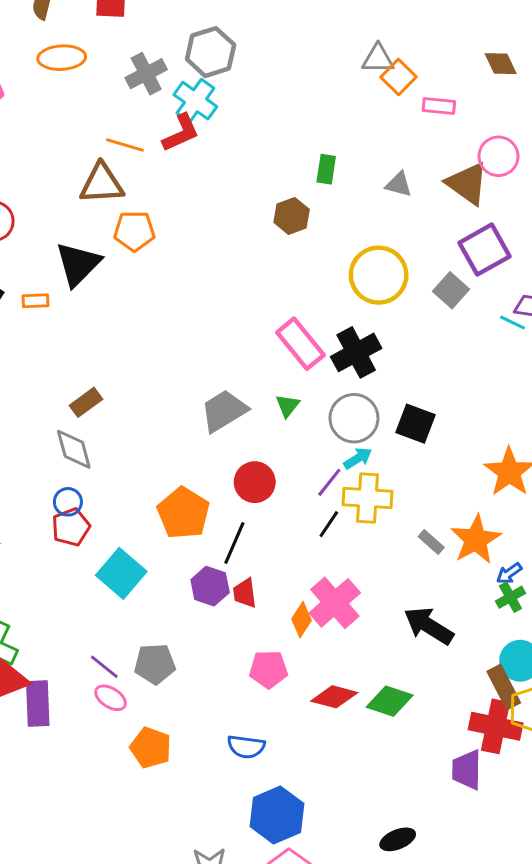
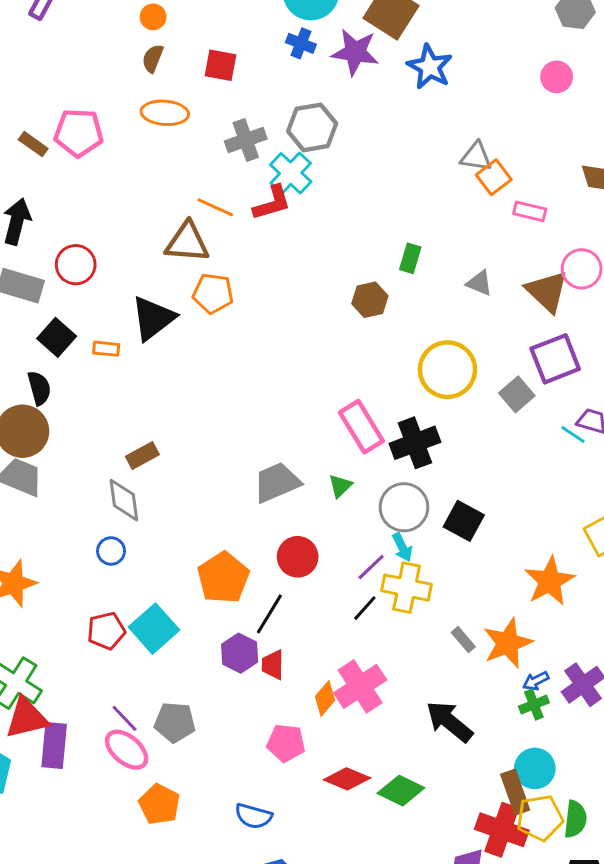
cyan arrow: (358, 458) -> (402, 547), turned 88
red pentagon: (71, 527) -> (106, 631), moved
pink ellipse: (111, 698) -> (127, 750), size x1.4

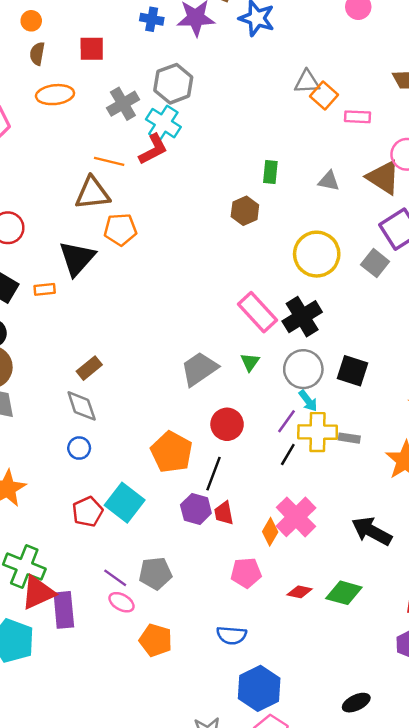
gray rectangle: (463, 640) -> (349, 438), moved, turned -30
pink ellipse: (127, 750) -> (122, 602), size x0.7
red diamond: (347, 779) -> (300, 592), size x0.7

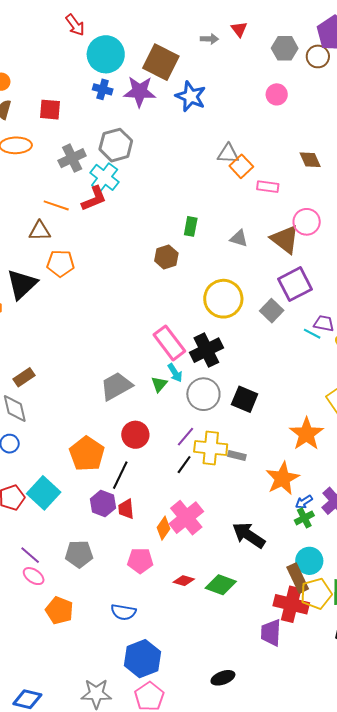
brown triangle: (92, 193) -> (40, 231), size x0.7
cyan arrow: (308, 401) -> (175, 373), moved
gray pentagon: (155, 573) -> (79, 554), moved

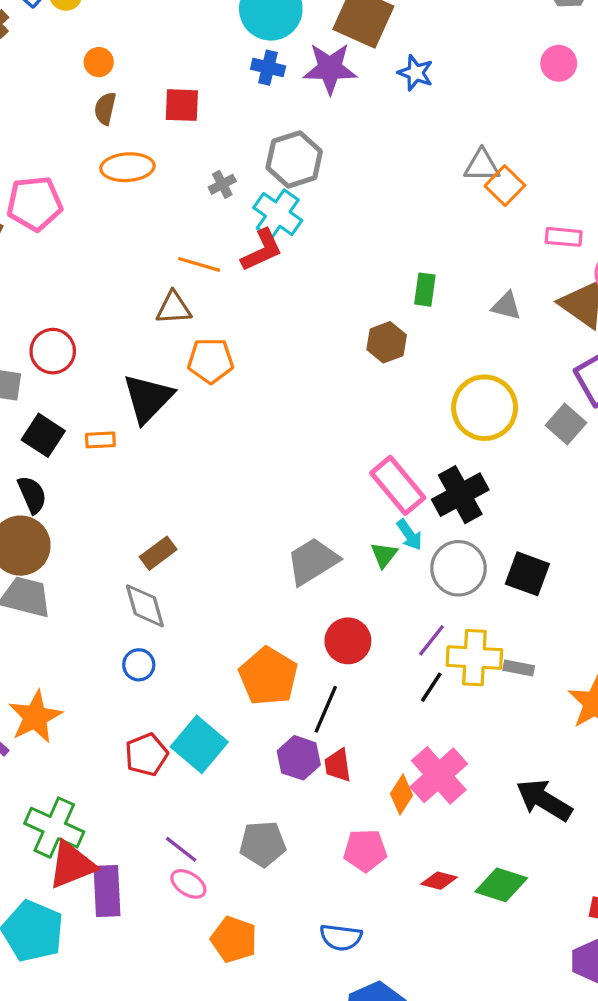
blue star: (191, 96) -> (416, 73), size x0.7
gray cross: (72, 158) -> (222, 184), size x0.6
pink rectangle: (268, 187) -> (564, 237), moved

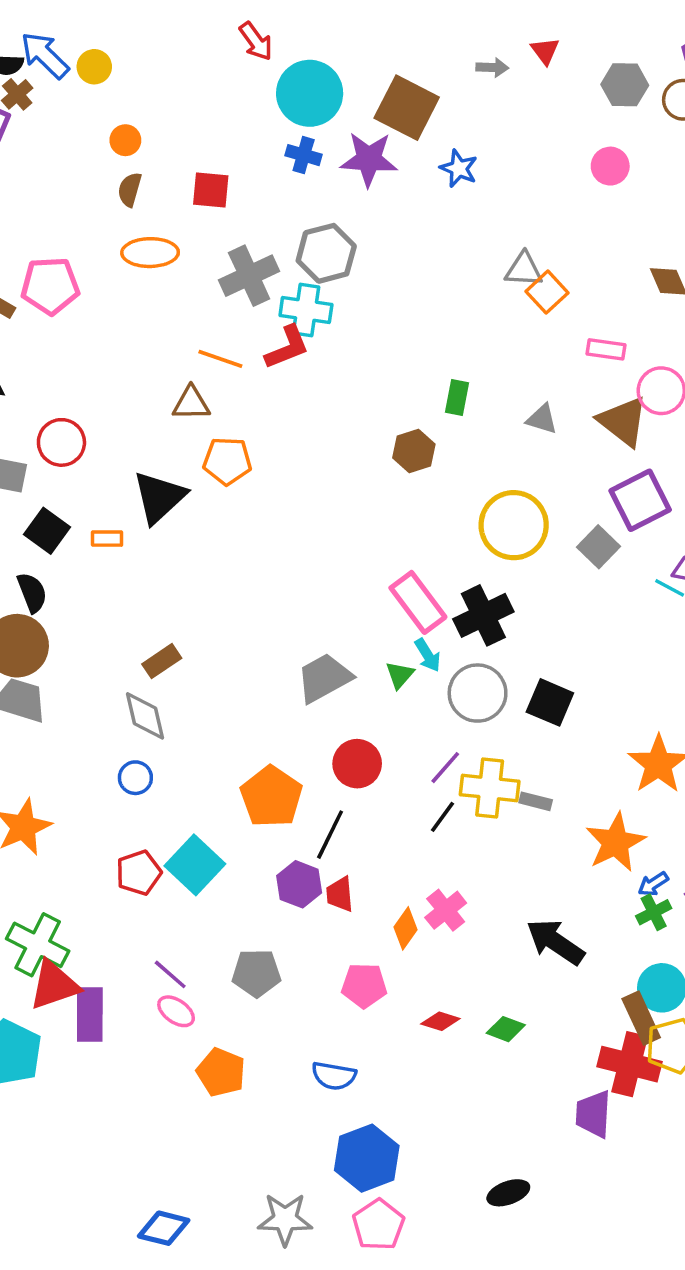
gray cross: (222, 184) -> (249, 276), size x2.0
cyan cross: (278, 214) -> (306, 310), turned -30
pink cross: (439, 775) -> (446, 910), size x0.7
green diamond: (501, 885) -> (506, 1029), size x0.7

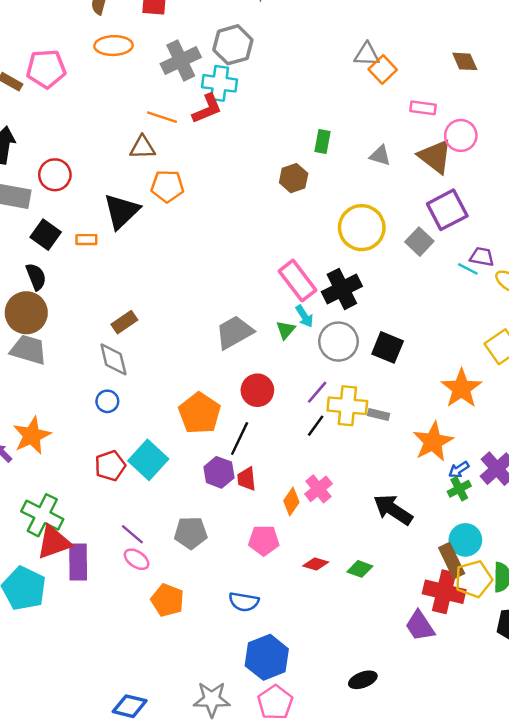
purple trapezoid: (593, 1114) -> (420, 626), turned -36

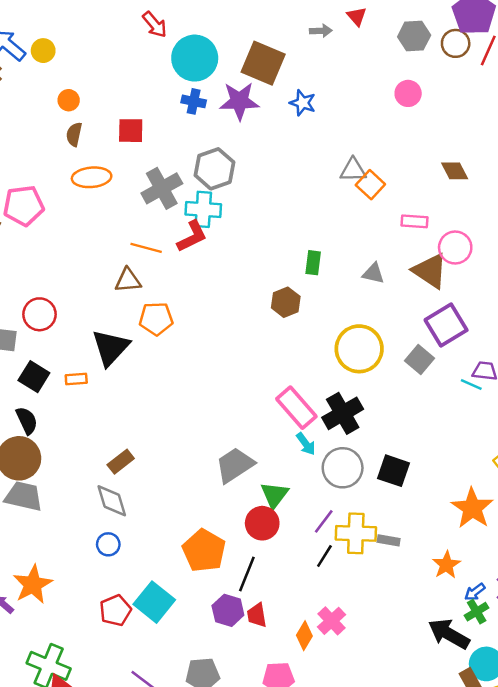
green triangle: (286, 330) -> (274, 495), moved, size x1.4
orange star: (433, 442) -> (446, 565), size x0.7
black arrow: (393, 510) -> (449, 634), moved

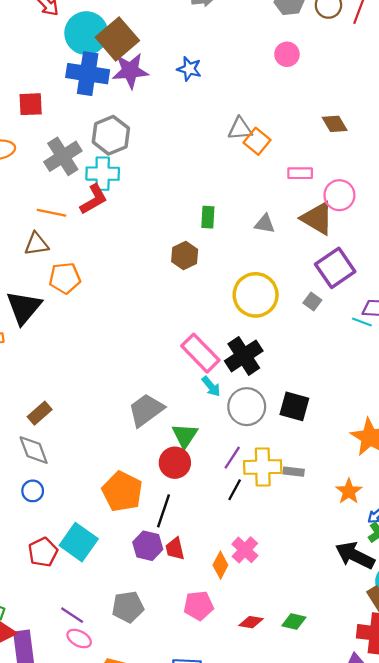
brown square: (263, 63) -> (117, 39), moved, turned 30
blue cross: (194, 101) -> (88, 74), size x1.8
gray square: (419, 360) -> (312, 302), size x0.7

